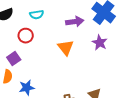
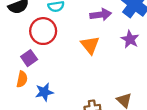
red circle: (26, 36) -> (43, 31), size x1.5

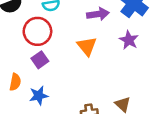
purple square: (29, 58) -> (40, 60), moved

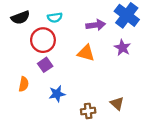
orange triangle: (87, 46) -> (86, 53), turned -36
blue star: (39, 96) -> (57, 94), moved

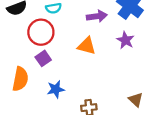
orange semicircle: (24, 84) -> (20, 79), size x1.5
brown triangle: (117, 103) -> (136, 100), moved

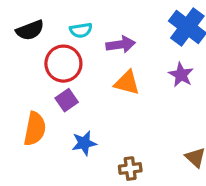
purple arrow: (97, 16) -> (121, 45), moved

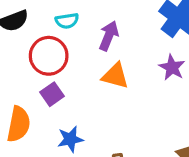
purple arrow: (121, 45) -> (109, 36), turned -60

